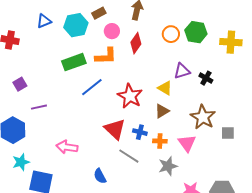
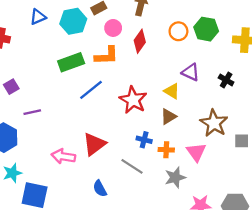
purple triangle: (182, 71) -> (191, 72), turned 42
black cross: (206, 78) -> (226, 80), moved
red triangle: (115, 129) -> (94, 144), moved, turned 40

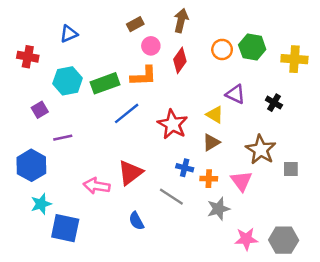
cyan hexagon: (73, 21) -> (68, 81), moved

